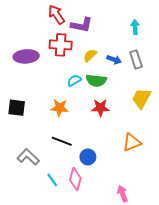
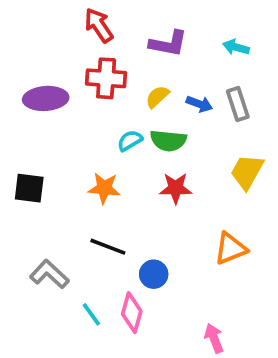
purple L-shape: (82, 25) -> (168, 44), moved
cyan arrow: (135, 27) -> (236, 47), turned -72

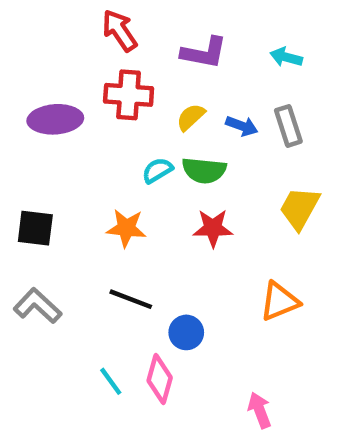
gray L-shape: (49, 274) -> (38, 306), moved

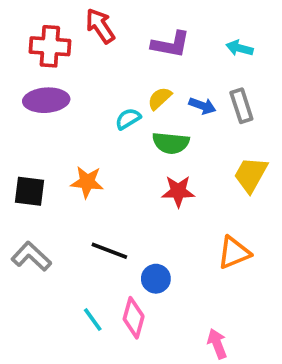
red cross: (129, 95) -> (50, 46), moved
cyan semicircle: (157, 170) -> (128, 119), moved
orange star: (126, 228) -> (87, 182), moved

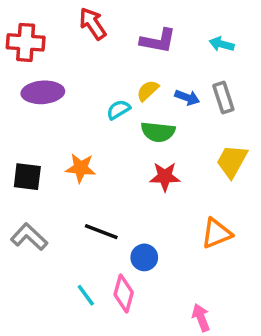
red cross: (50, 46) -> (26, 42), moved

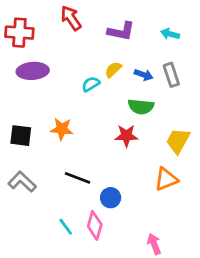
green semicircle: (158, 132) -> (141, 107), moved
yellow trapezoid: (232, 161) -> (178, 141), moved

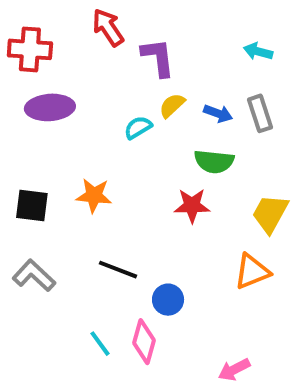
purple L-shape: (121, 31) -> (158, 57), moved, turned -108
pink arrow: (154, 244) -> (234, 370), turned -96

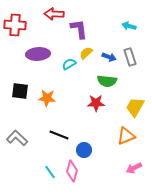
red arrow: (108, 27) -> (54, 14), turned -54
purple ellipse: (50, 107) -> (38, 54), moved
black square: (32, 206) -> (20, 91), moved
pink arrow: (234, 370) -> (134, 168), moved

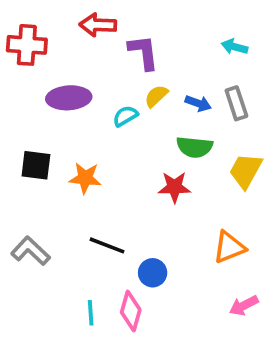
yellow trapezoid: (135, 107) -> (246, 171), moved
cyan line: (50, 172) -> (91, 313), turned 32

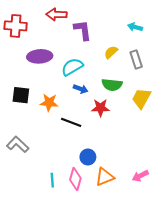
yellow semicircle: (156, 96) -> (111, 52), moved
blue arrow: (198, 103) -> (81, 89), moved
cyan semicircle: (125, 116) -> (72, 67), size x1.5
black line: (107, 245) -> (71, 122), moved
orange triangle: (229, 247) -> (105, 177), moved

